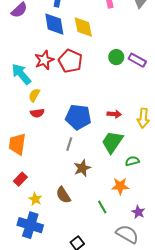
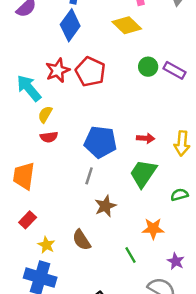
blue diamond: (54, 24) -> (70, 25), turned 45
yellow diamond: (83, 27) -> (127, 25), moved, turned -35
green semicircle: (132, 161) -> (179, 195), moved

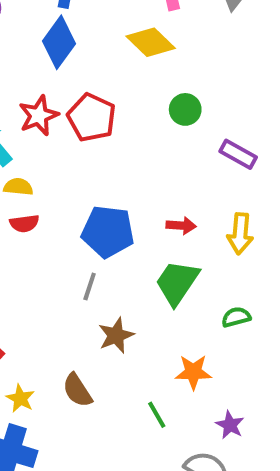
purple rectangle: (174, 70) -> (238, 154), moved
yellow semicircle: (45, 114) -> (18, 187), turned 66

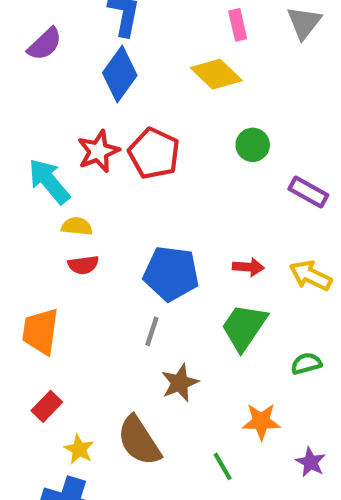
yellow arrow: (240, 234) -> (311, 276), turned 111
brown semicircle: (77, 390) -> (139, 441), size x1.4
purple star: (230, 425) -> (311, 462), moved

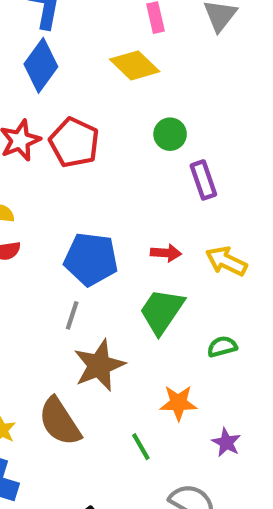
purple rectangle: (308, 192) -> (203, 180), moved, turned 42
brown star: (180, 383) -> (99, 365), size x1.4

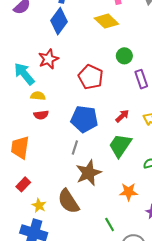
red pentagon: (74, 142) -> (91, 77), moved
red arrow: (166, 253) -> (122, 116), turned -48
green line: (141, 447) -> (110, 224), moved

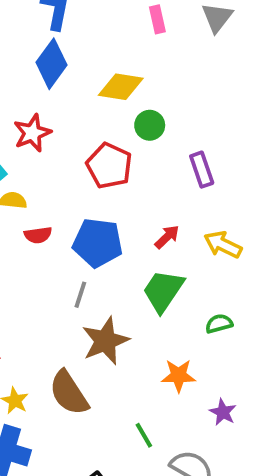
yellow diamond: (106, 21) -> (121, 87), moved, turned -35
green circle: (124, 56) -> (150, 125), moved
red semicircle: (41, 115) -> (38, 235), moved

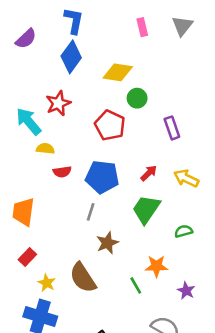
brown star: (105, 341) -> (107, 243), size x0.7
green line: (144, 435) -> (136, 285), moved

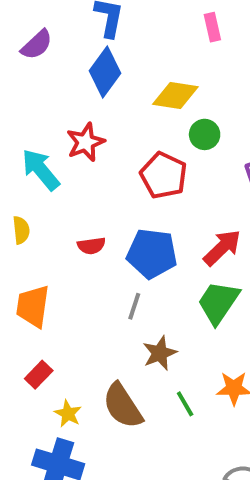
yellow semicircle: (45, 149) -> (21, 230), moved, turned 78
red arrow: (149, 173) -> (222, 248), size x1.5
green line: (136, 285) -> (185, 404), moved

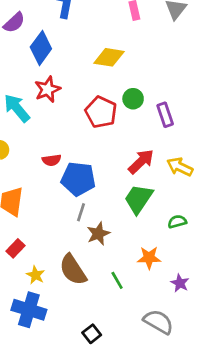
blue diamond: (105, 72) -> (41, 48), moved
green circle: (205, 134) -> (133, 99), moved
blue pentagon: (152, 254) -> (78, 179), moved
gray line: (134, 306) -> (81, 212), moved
green line: (185, 404) -> (117, 280), moved

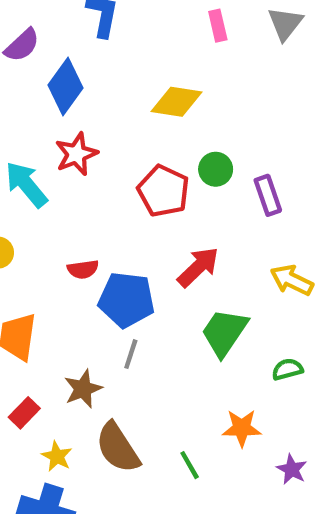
red arrow: (141, 162) -> (198, 267), moved
brown star: (98, 234) -> (83, 389), moved

